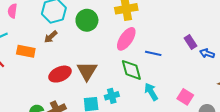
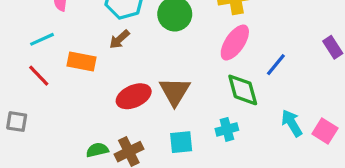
blue line: (153, 53) -> (276, 65), turned -63
cyan arrow: (151, 92) -> (292, 123), moved
cyan cross: (112, 96) -> (227, 129), moved

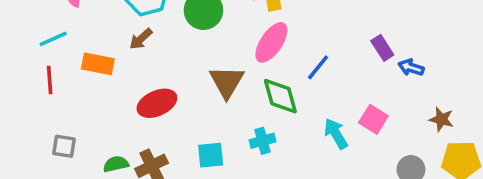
red line: (39, 76) -> (50, 80), turned 40
brown triangle: (175, 91) -> (227, 82), moved
gray square: (17, 122) -> (64, 146), moved
pink square: (325, 131) -> (373, 119), moved

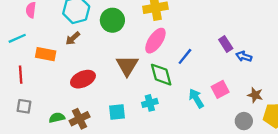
red line: (50, 80) -> (21, 75), moved
pink square: (373, 119) -> (220, 89), turned 30
brown star: (441, 119) -> (255, 95), moved

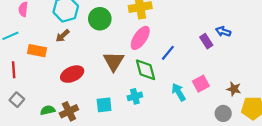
blue arrow: (244, 56) -> (223, 32), moved
gray square: (24, 106) -> (17, 100), turned 32

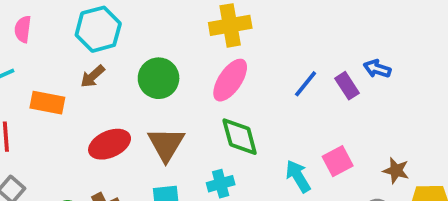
green circle: (100, 19) -> (159, 78), moved
blue line: (168, 53) -> (306, 84), moved
brown triangle: (114, 61) -> (166, 144), moved

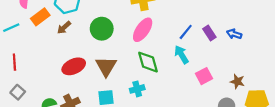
blue arrow: (377, 69) -> (234, 34), moved
orange rectangle: (47, 103) -> (40, 17), moved, turned -48
cyan arrow: (298, 176) -> (181, 55), moved

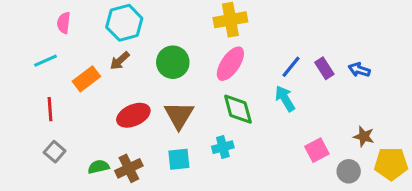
orange rectangle: (40, 17) -> (86, 79), moved
pink square: (204, 76) -> (317, 150), moved

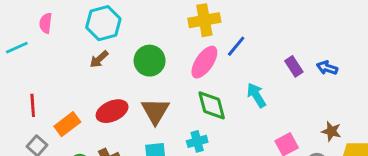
cyan line: (45, 61) -> (17, 48), moved
blue line: (291, 67) -> (236, 46), moved
orange rectangle: (86, 79) -> (67, 124), moved

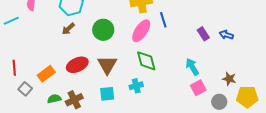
blue line: (236, 46) -> (163, 20), turned -56
cyan arrow: (256, 95) -> (192, 67), moved
red line: (33, 105) -> (14, 68), moved

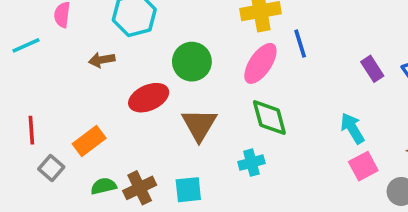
brown arrow: (68, 29) -> (102, 60), moved, turned 32
red ellipse: (77, 65) -> (149, 98), moved
cyan square: (107, 94) -> (188, 190), moved

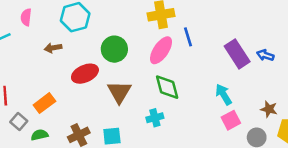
purple rectangle: (372, 69) -> (237, 54), size x1.6
green semicircle: (104, 186) -> (40, 135), moved

